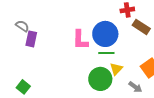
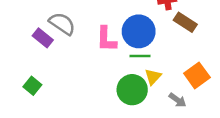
gray semicircle: (22, 26) -> (62, 24), moved, size x1.5
purple rectangle: (31, 39) -> (43, 38), turned -63
green square: (23, 87) -> (32, 86), moved

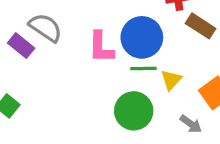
yellow triangle: (153, 77) -> (171, 80), moved

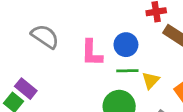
blue circle: (142, 37) -> (126, 45), size x0.7
purple rectangle: (21, 46) -> (26, 89), moved

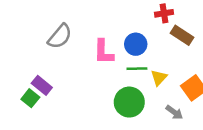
gray semicircle: (45, 36) -> (60, 36), turned 96

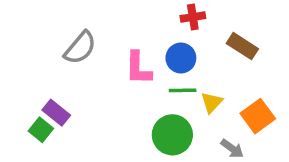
red cross: (164, 13) -> (193, 17), moved

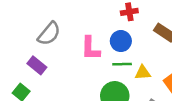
yellow triangle: (212, 102) -> (143, 73), turned 42
purple rectangle: (56, 113) -> (37, 65), moved

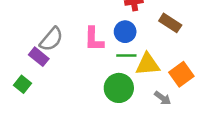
gray semicircle: (49, 34) -> (51, 39), moved
yellow triangle: (143, 73) -> (148, 64), size x1.5

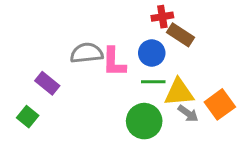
brown rectangle: (170, 23) -> (180, 35), moved
gray semicircle: (51, 39) -> (87, 53), moved, turned -136
gray arrow: (163, 98) -> (188, 114), moved

